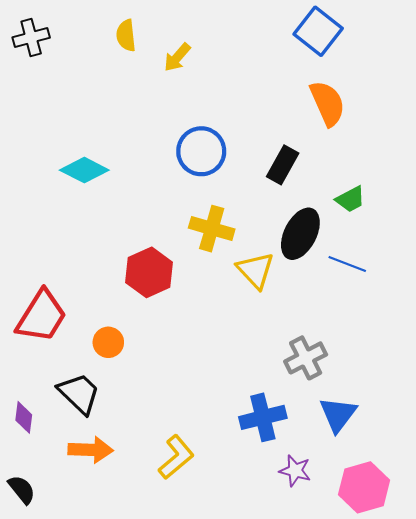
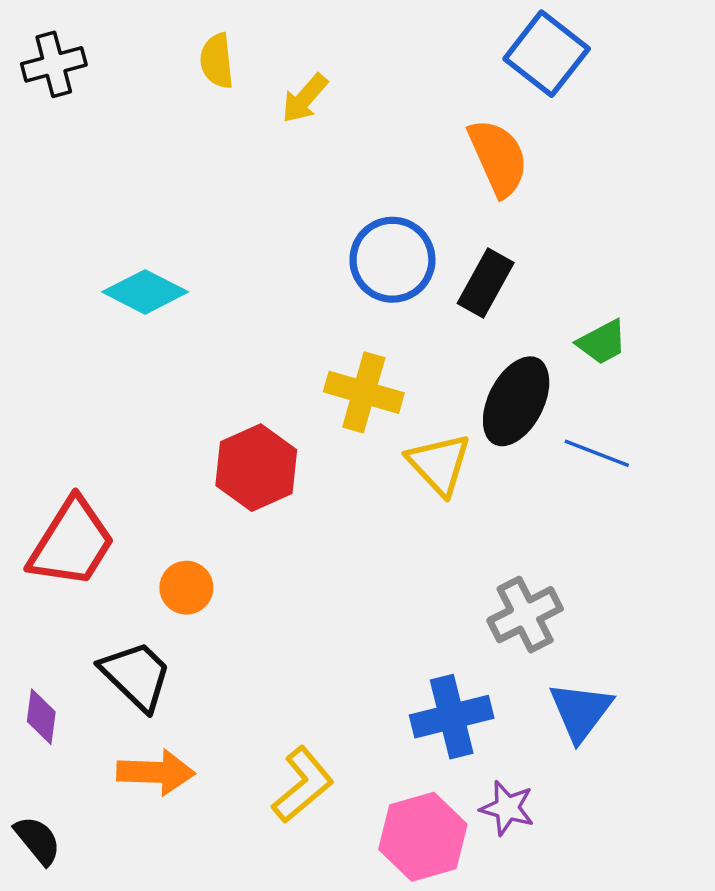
orange semicircle: (328, 103) -> (498, 158), moved
blue circle: (201, 151) -> (392, 260), moved
pink hexagon: (364, 487) -> (423, 837), moved

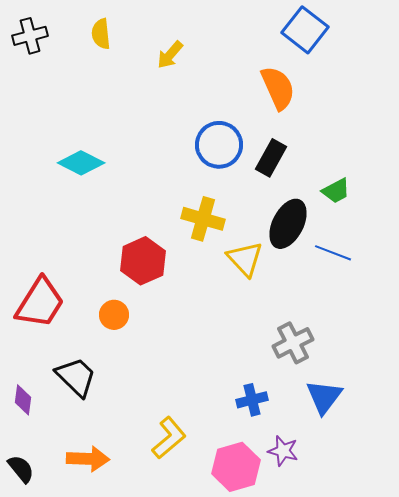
yellow semicircle: (217, 61) -> (101, 34), moved
orange circle: (186, 588) -> (114, 315), moved
blue cross: (452, 717) -> (252, 400), size x0.7
orange arrow: (156, 772) -> (88, 459), moved

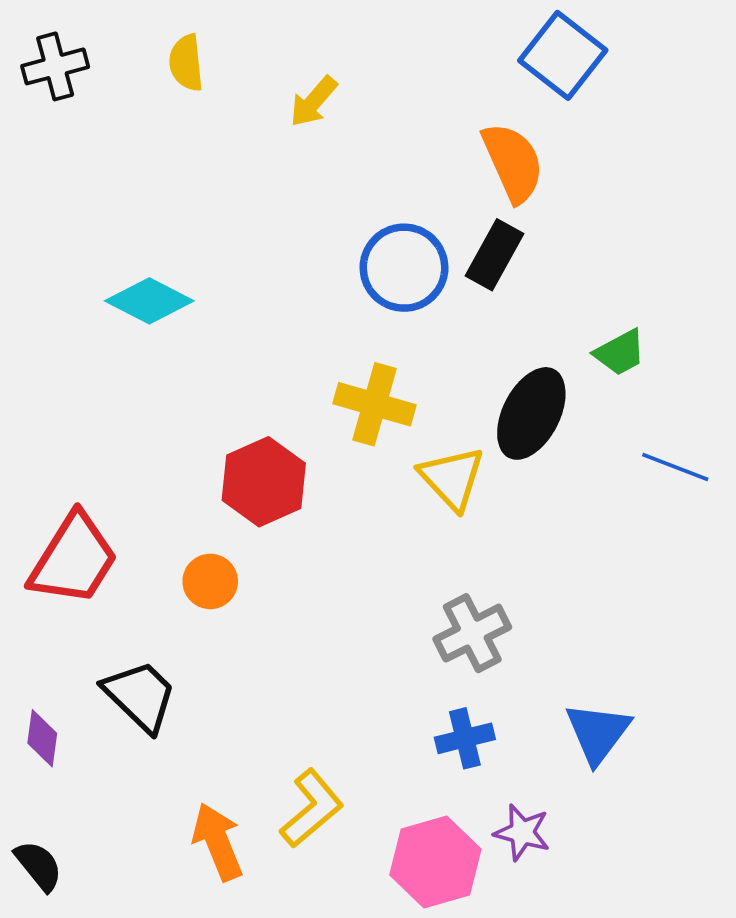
black rectangle: (271, 158) -> (494, 255), moved
blue line: (333, 253) -> (675, 467), moved
gray cross: (293, 343) -> (472, 633), moved
orange arrow: (88, 459) -> (218, 842), moved, turned -114

